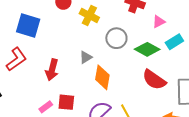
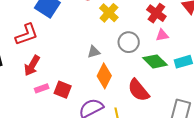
pink triangle: (159, 22) -> (162, 35), moved
red arrow: (52, 70) -> (32, 66), moved
red semicircle: (154, 80) -> (138, 90), moved

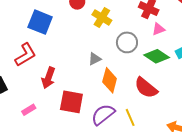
red arrow: (32, 66) -> (48, 78), moved
pink rectangle: (42, 88) -> (29, 110), moved
red square: (63, 90) -> (71, 102), size x1.4

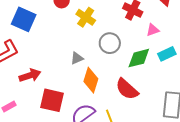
pink triangle: (158, 29) -> (153, 30), moved
green diamond: (157, 56) -> (139, 58), turned -50
red arrow: (48, 78) -> (30, 75), turned -130

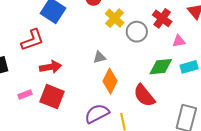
gray circle: (110, 43) -> (137, 32), moved
red square: (52, 100) -> (52, 97), moved

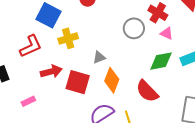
yellow cross: (115, 18) -> (68, 38), moved, turned 36
pink triangle: (179, 41) -> (167, 33), moved, turned 40
red square: (52, 97) -> (78, 82), moved

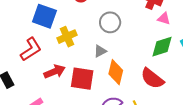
gray circle: (134, 28) -> (110, 22), moved

